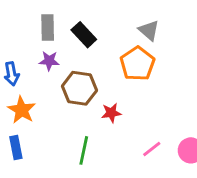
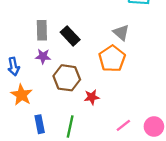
blue rectangle: (16, 148) -> (40, 124), moved

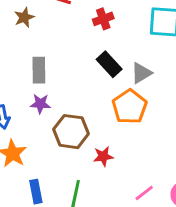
gray triangle: (121, 33) -> (141, 73), turned 48
black rectangle: (70, 36) -> (109, 64), moved

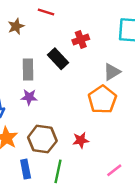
red cross: (103, 19) -> (81, 40), moved
black rectangle: (109, 64) -> (58, 59), moved
brown hexagon: (71, 132) -> (42, 139), moved

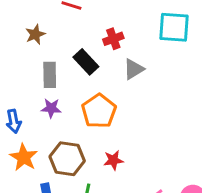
brown star: (16, 26) -> (35, 34), moved
gray triangle: (112, 72) -> (134, 69), moved
orange pentagon: (102, 100) -> (99, 111), moved

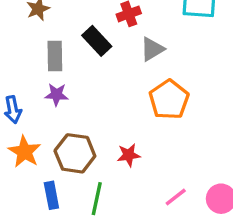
orange pentagon: (99, 111) -> (169, 100), moved

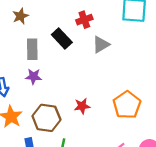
orange pentagon: (169, 100) -> (127, 105), moved
red star: (129, 155) -> (82, 106), moved

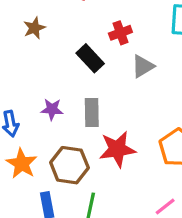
gray rectangle: (32, 49) -> (92, 113), moved
red star: (82, 106) -> (117, 149), size x1.6

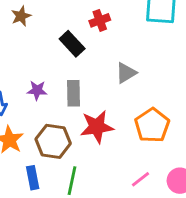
gray triangle: (143, 66) -> (126, 73), moved

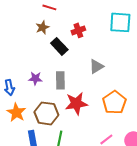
brown star: (21, 16) -> (42, 27), moved

